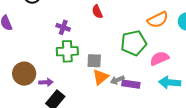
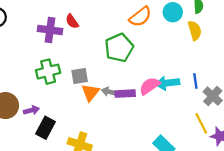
purple cross: (63, 27) -> (50, 30), moved, size x1.5
pink semicircle: (159, 58) -> (150, 86), moved
gray arrow: (117, 80) -> (109, 92), turned 48

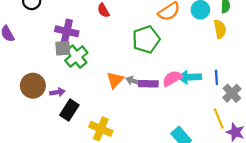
purple cross: (50, 30) -> (67, 31), moved
green cross: (48, 72) -> (76, 57), turned -30
gray square: (80, 76) -> (63, 48), moved

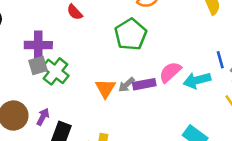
cyan arrow: (190, 77) -> (197, 80), moved
gray arrow: (133, 81) -> (126, 85), turned -48
purple arrow: (57, 92) -> (43, 117), turned -40

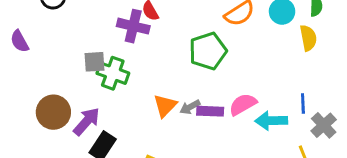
purple cross: (38, 45) -> (133, 26), moved
green cross: (55, 71) -> (113, 73), turned -32
purple arrow: (43, 117) -> (87, 121), size x1.5

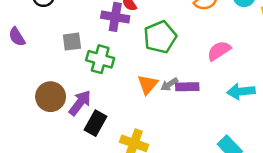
green pentagon: (208, 51) -> (160, 37), moved
gray square: (94, 62) -> (72, 42), moved
pink semicircle: (243, 104) -> (219, 51), moved

